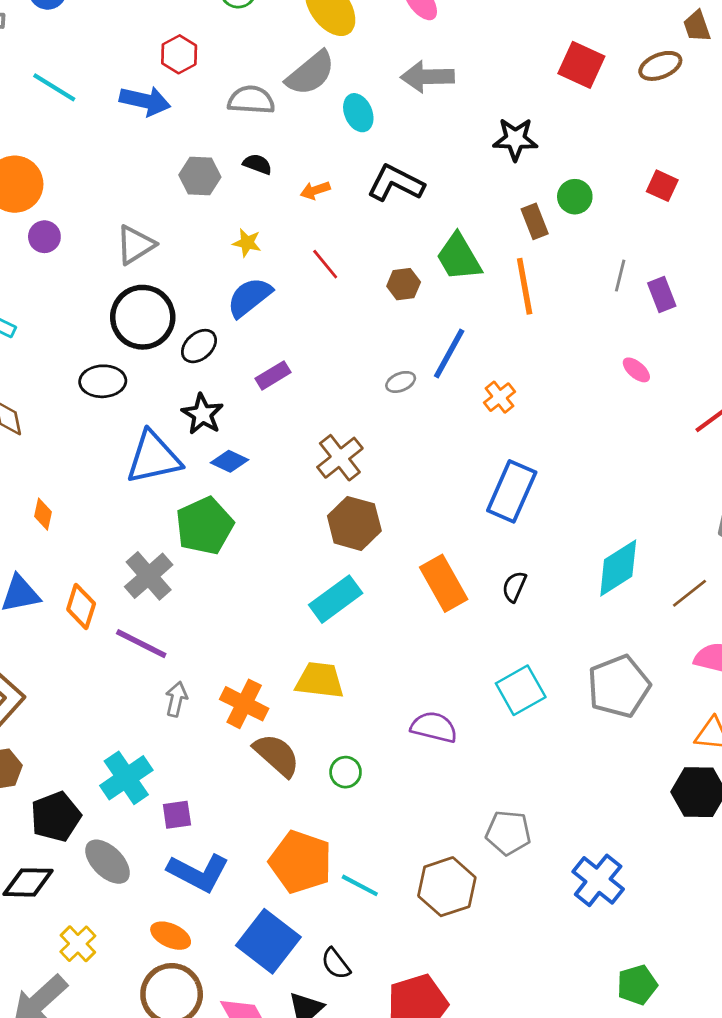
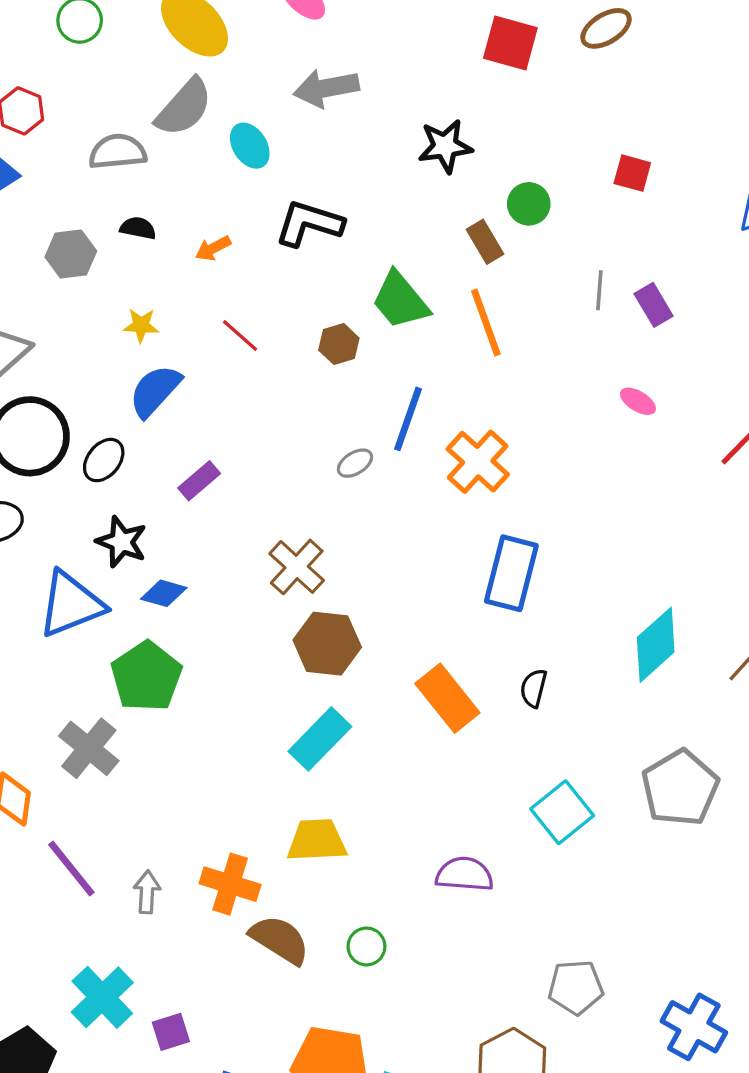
orange cross: (499, 397) -> (478, 462), size x1.6
purple line: (141, 644) -> (71, 869), moved, turned 34

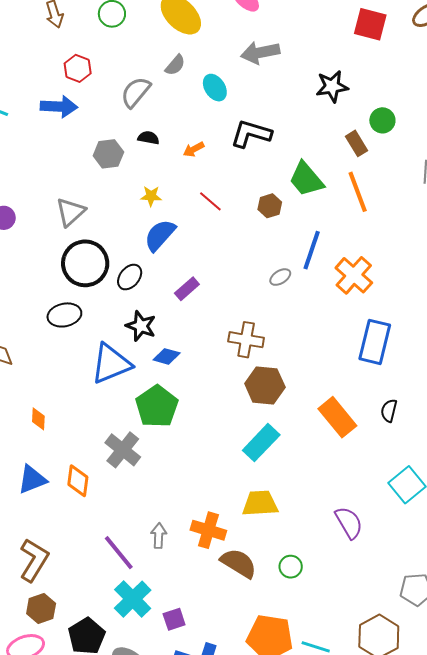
gray semicircle: (184, 107) -> (175, 65), size x0.6
gray semicircle: (118, 152) -> (136, 92), turned -44
brown cross: (297, 567) -> (246, 340), turned -32
purple line: (71, 869) -> (119, 553), moved
purple semicircle: (464, 874) -> (349, 523), turned 56

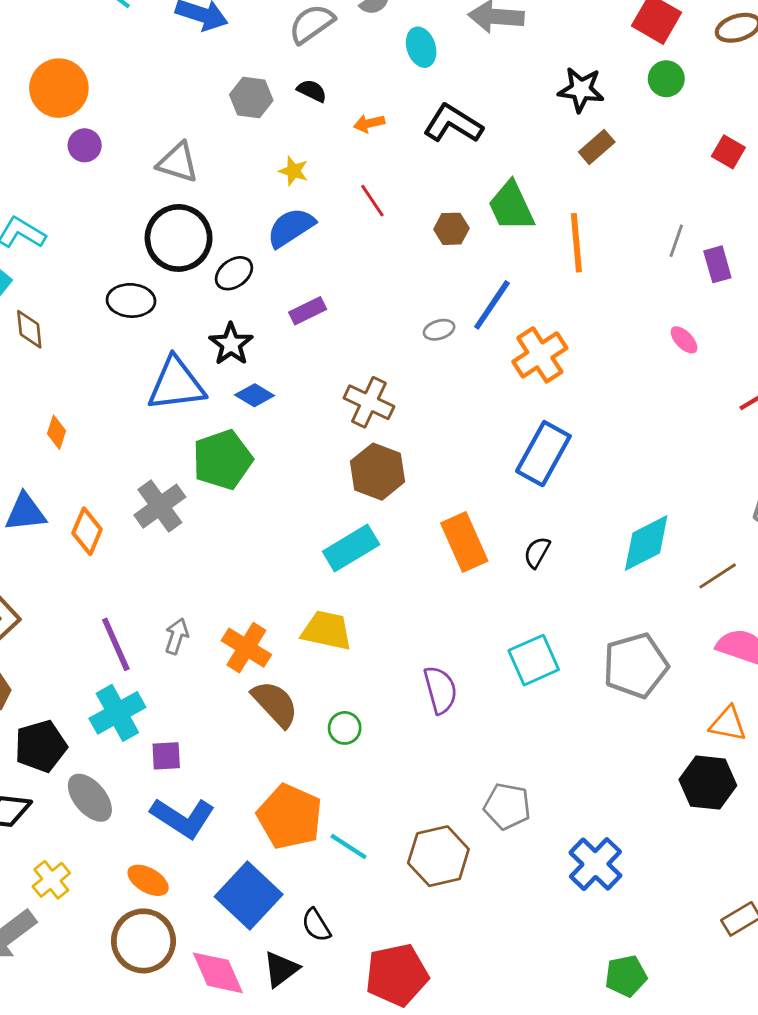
green circle: (382, 120) -> (666, 79), moved
brown rectangle: (357, 143) -> (597, 147), moved, turned 65
gray triangle: (70, 212) -> (178, 162), turned 44

